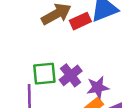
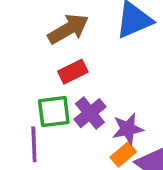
red rectangle: (80, 21) -> (73, 72), moved

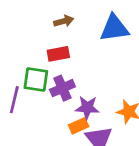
brown arrow: (68, 29) -> (64, 21), size x0.6

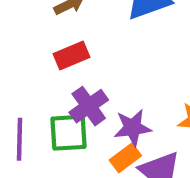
green square: (36, 80) -> (69, 133), moved

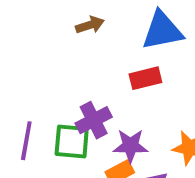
red rectangle: (71, 55) -> (145, 78), moved

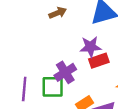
red rectangle: (145, 78) -> (99, 61), moved
purple star: (130, 146) -> (90, 47), moved

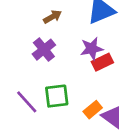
purple cross: (65, 72) -> (44, 50), moved
purple line: (24, 89) -> (27, 102), turned -40

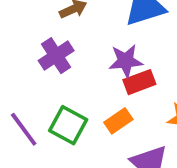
green square: (57, 96) -> (68, 125), turned 30
orange rectangle: (93, 110) -> (118, 121), moved

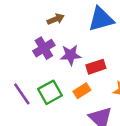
purple star: (126, 61) -> (71, 55), moved
green square: (68, 125) -> (50, 92), turned 30

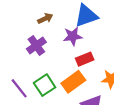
purple star: (71, 55) -> (73, 36), moved
orange rectangle: (82, 91) -> (73, 82), size x1.5

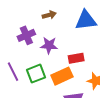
purple star: (73, 36) -> (49, 45), moved
purple cross: (36, 45) -> (26, 35), moved

